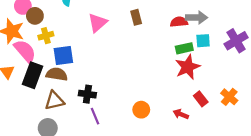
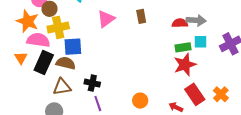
yellow cross: (46, 36) -> (58, 27), size x1.5
pink semicircle: (25, 51) -> (38, 40), turned -45
red rectangle: (201, 99) -> (195, 94), size x1.5

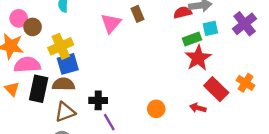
pink triangle: (106, 19) -> (111, 23), moved
yellow cross: (58, 27) -> (61, 46), moved

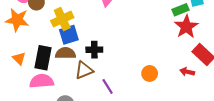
pink semicircle: (27, 65) -> (42, 81), moved
black cross: (98, 100) -> (94, 50), moved
brown triangle: (65, 112) -> (84, 70), moved

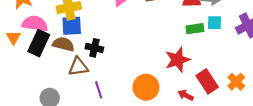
red star: (186, 27) -> (178, 60), moved
orange circle: (150, 73) -> (146, 87), size x1.5
pink semicircle: (42, 81) -> (35, 24), moved

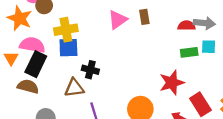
brown semicircle: (63, 44) -> (28, 86), moved

